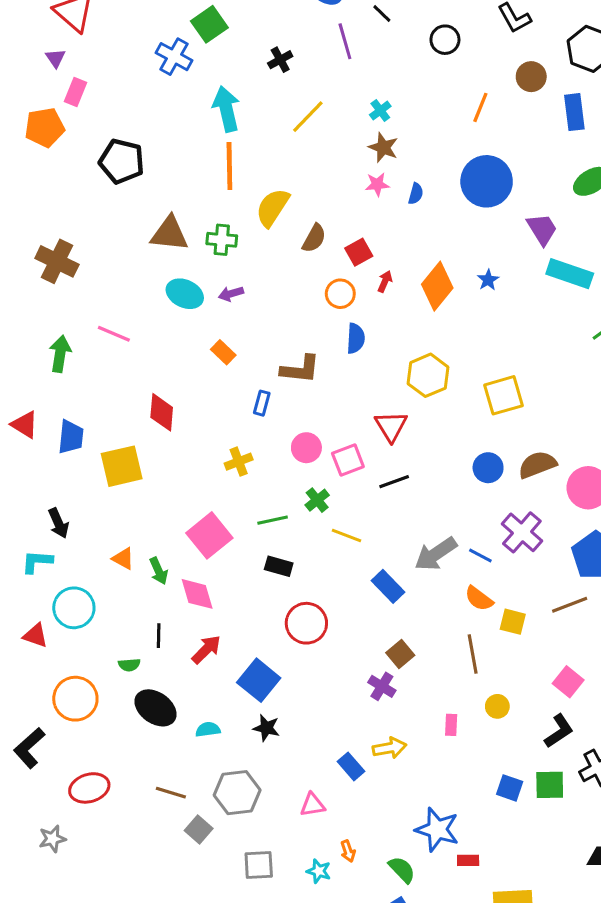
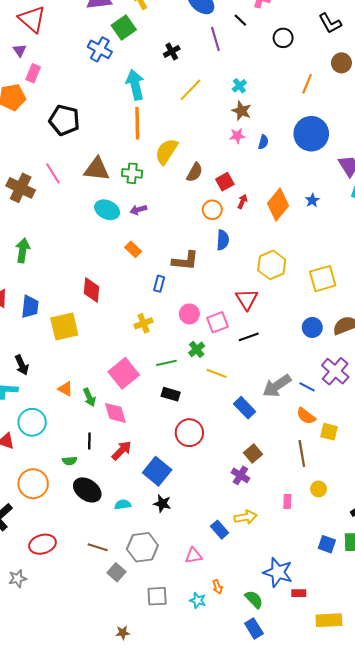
pink line: (114, 334) -> (53, 173), moved, turned 35

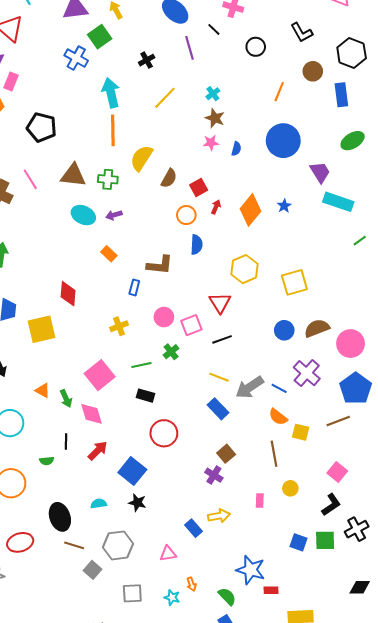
yellow line: (216, 373) -> (219, 377), moved
black ellipse: (87, 490) -> (60, 517), moved, turned 36

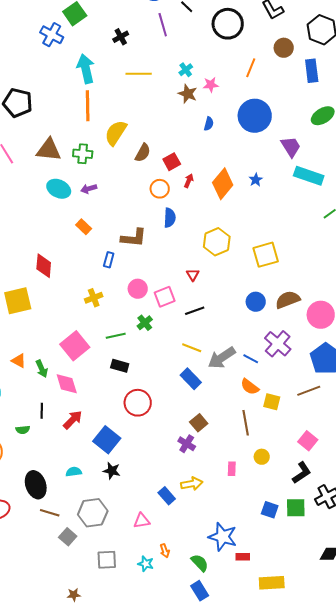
black circle: (256, 47) -> (228, 24), size x1.6
yellow line: (165, 98) -> (139, 74), turned 45
pink star: (211, 143) -> (211, 85), moved
red triangle: (220, 303) -> (193, 275), size x0.6

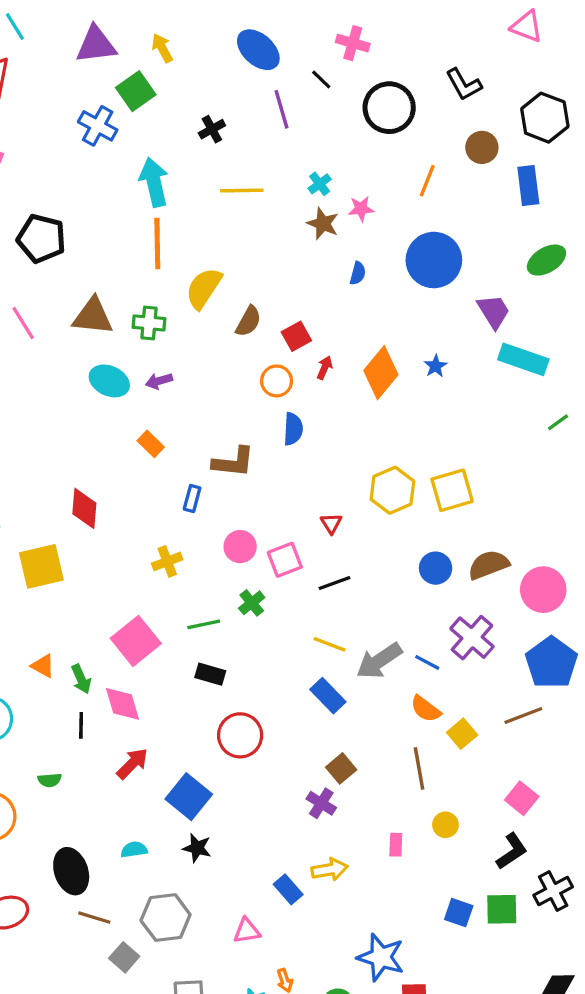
yellow hexagon: (217, 242) -> (392, 490), moved
yellow square: (272, 402) -> (462, 734), turned 36
black line: (42, 411) -> (81, 725), moved

